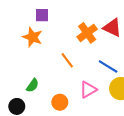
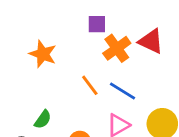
purple square: (42, 15) -> (97, 24), moved
blue line: (108, 67) -> (122, 91), moved

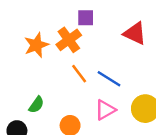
orange cross: (117, 48) -> (69, 40), moved
orange star: (43, 54) -> (36, 45), turned 30

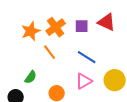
purple square: (86, 18) -> (82, 26), moved
orange line: (79, 74) -> (50, 52), moved

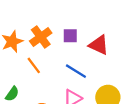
red triangle: (107, 22) -> (99, 45), moved

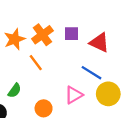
blue line: (76, 71) -> (92, 73), moved

